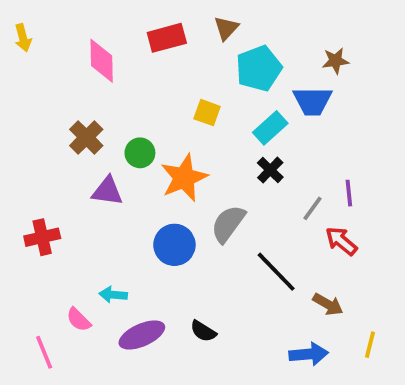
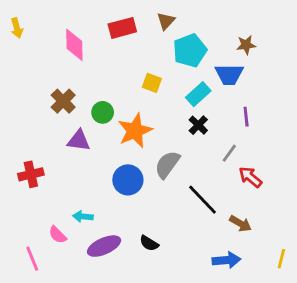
purple line: (349, 193) -> (246, 117), moved
yellow line: (370, 345) -> (281, 259), moved

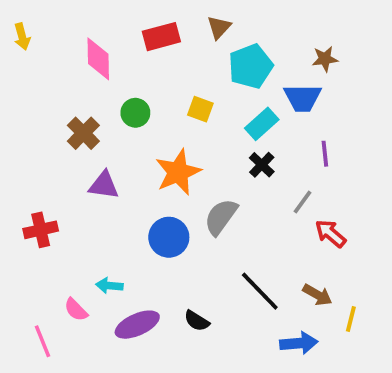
green circle: (103, 112) -> (135, 113), moved
black line: (202, 200) -> (260, 291), moved
yellow line: (281, 259) -> (351, 319), moved

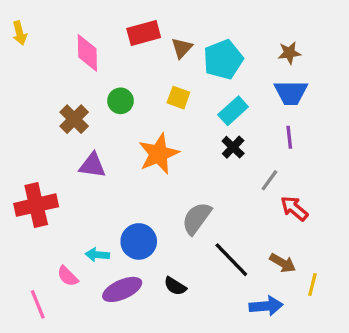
brown triangle: (219, 27) -> (182, 48), moved
blue trapezoid: (303, 98) -> (291, 93), moved
gray semicircle: (221, 217) -> (197, 218), moved
red cross: (41, 230) -> (36, 205), size x1.4
blue circle: (169, 237) -> (139, 241), moved

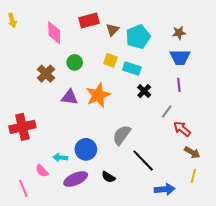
cyan rectangle: (233, 111) -> (132, 69), moved, turned 60
purple triangle: (92, 165) -> (70, 97), moved
brown arrow: (283, 263) -> (192, 152), moved

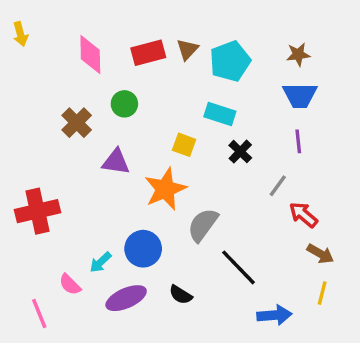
red rectangle: (89, 20) -> (148, 53), moved
yellow square: (110, 60) -> (184, 145), moved
orange star: (98, 95) -> (165, 189), moved
cyan arrow: (60, 158) -> (101, 262), turned -48

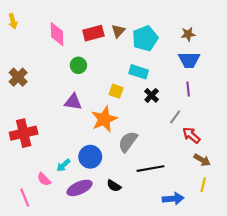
brown cross: (77, 123) -> (18, 77), moved
black line: (239, 267) -> (150, 169), turned -56

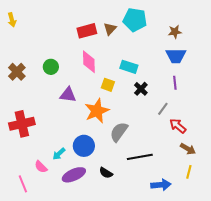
pink diamond: (57, 34) -> (89, 62), moved
cyan pentagon: (145, 38) -> (135, 20), moved, turned 30
green circle: (78, 65) -> (51, 67), moved

